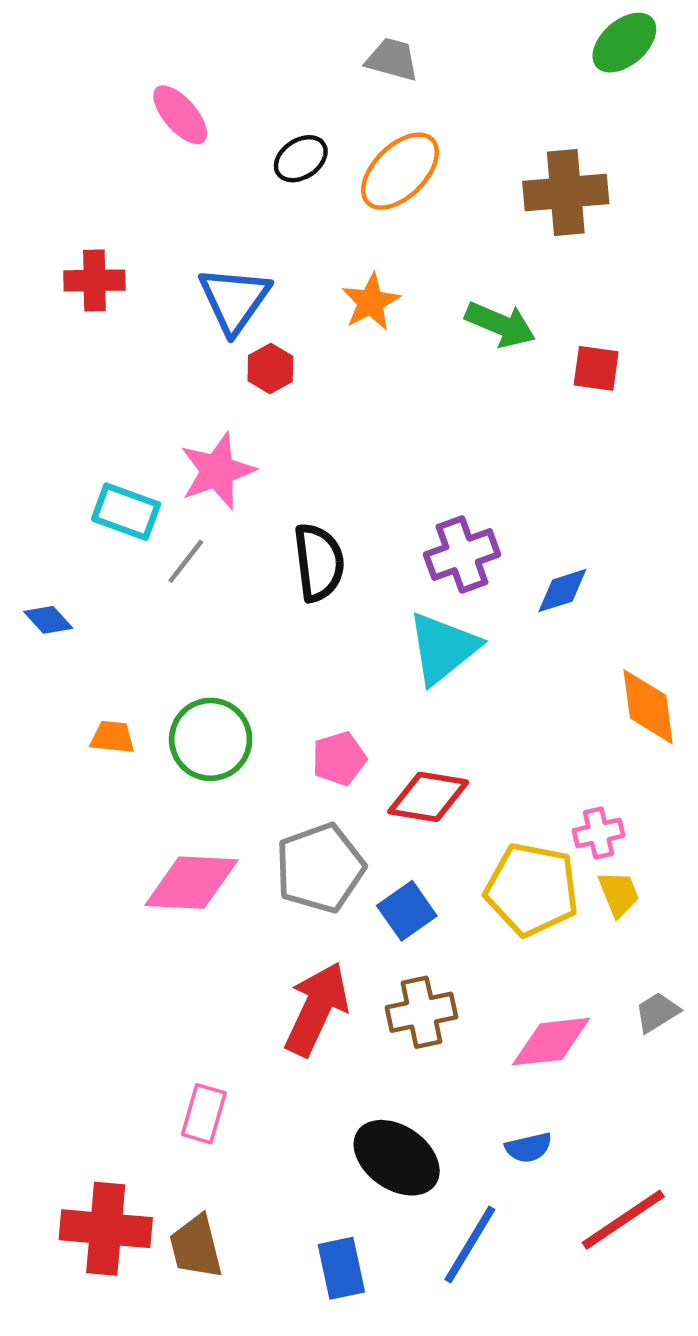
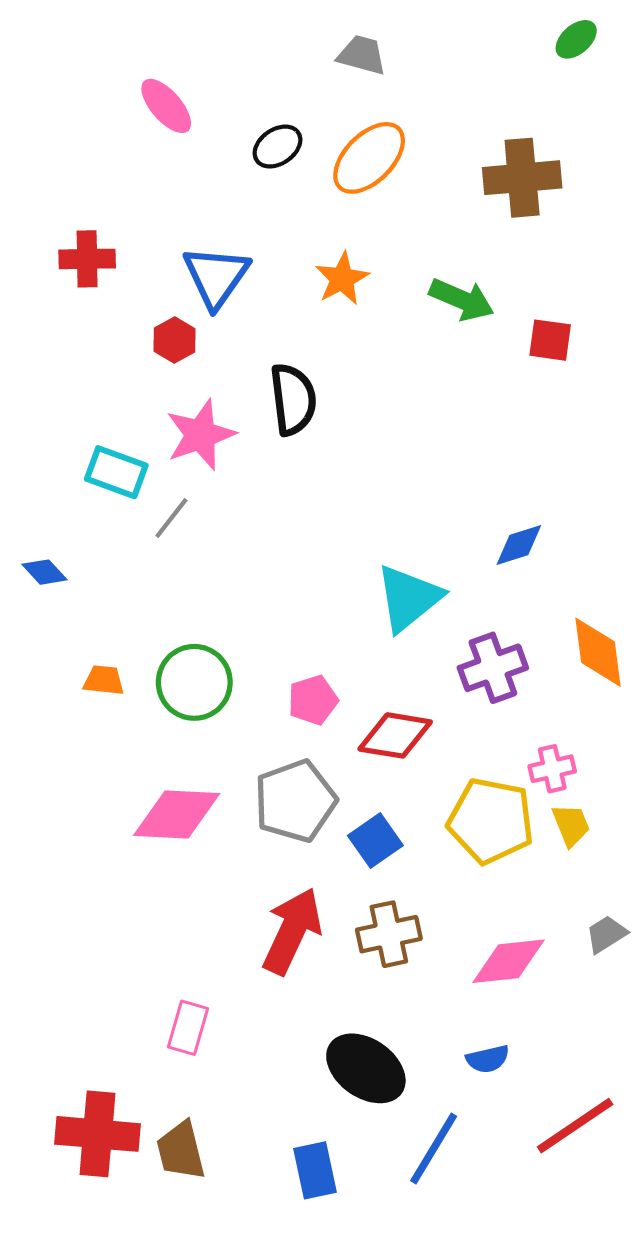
green ellipse: (624, 43) -> (576, 39), size x0.7
red hexagon: (270, 368) -> (174, 340), moved
purple cross: (462, 554) -> (493, 668), moved
black semicircle: (319, 562) -> (293, 399), moved

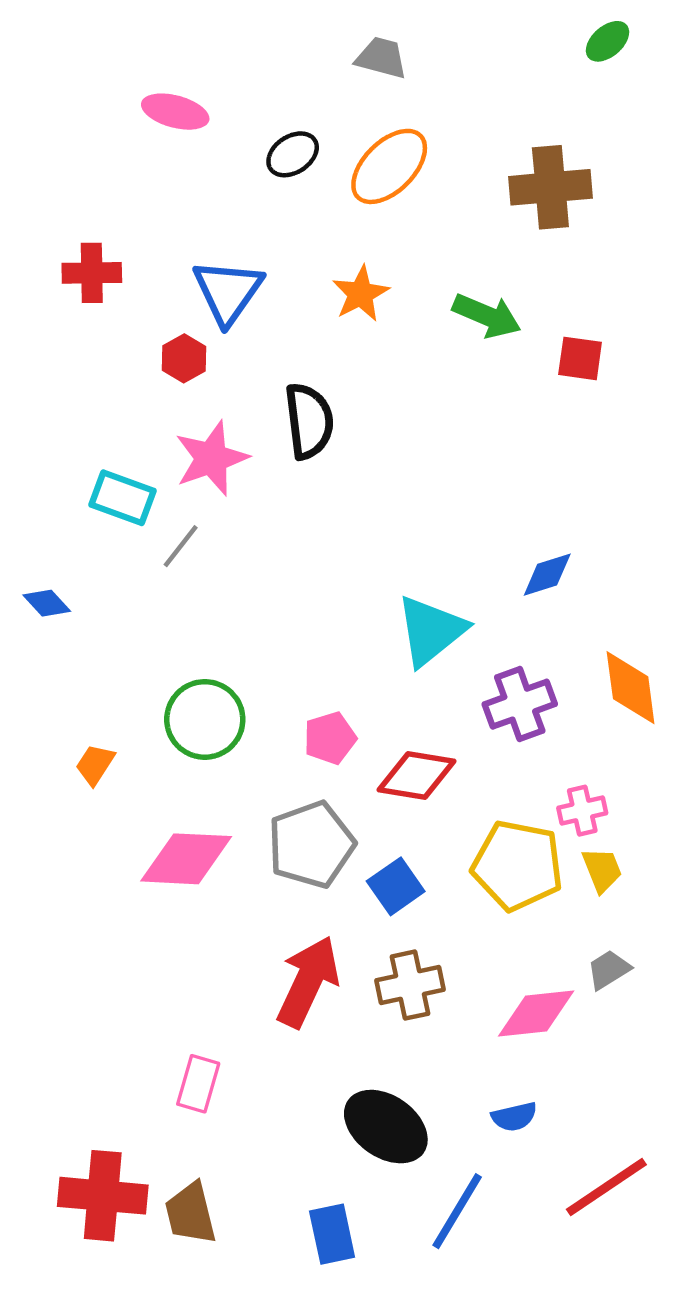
pink ellipse: (166, 106) -> (175, 112), turned -34
orange trapezoid: (104, 680) -> (95, 764), moved, turned -63
gray trapezoid: (606, 934) -> (609, 970), moved

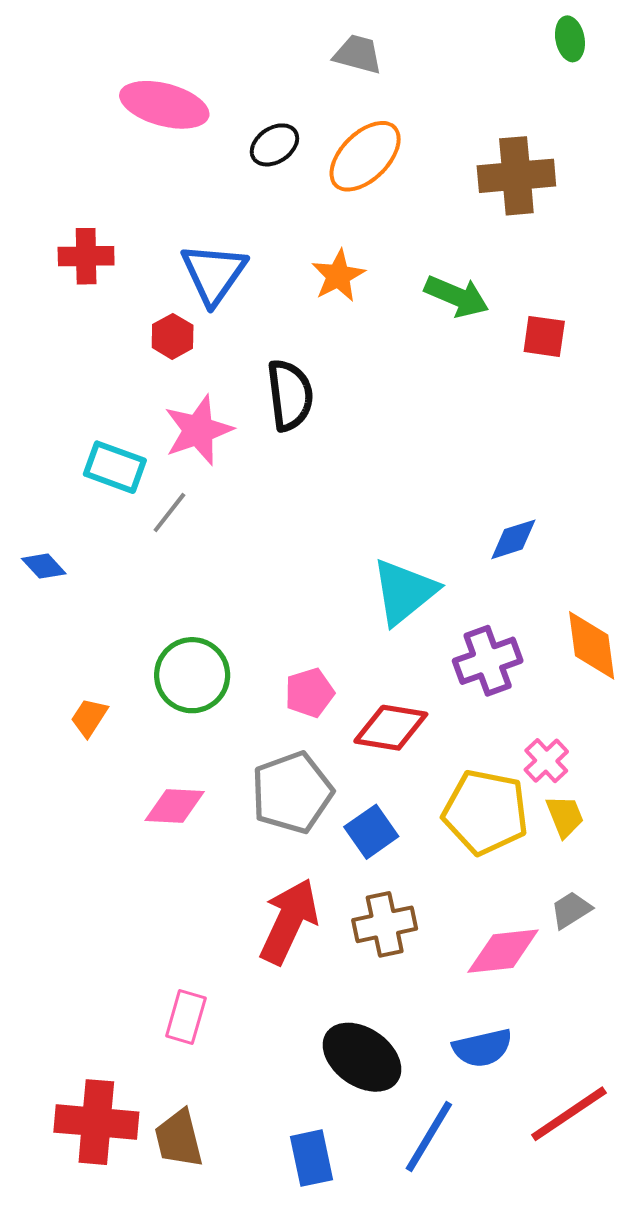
green ellipse: (608, 41) -> (570, 39), turned -60
pink ellipse: (175, 112) -> (164, 105), size x1.4
pink cross: (582, 811) -> (546, 761), turned -30
pink diamond: (186, 859) -> (175, 806), size x0.7
blue semicircle: (514, 1117) -> (482, 1048), size x1.4

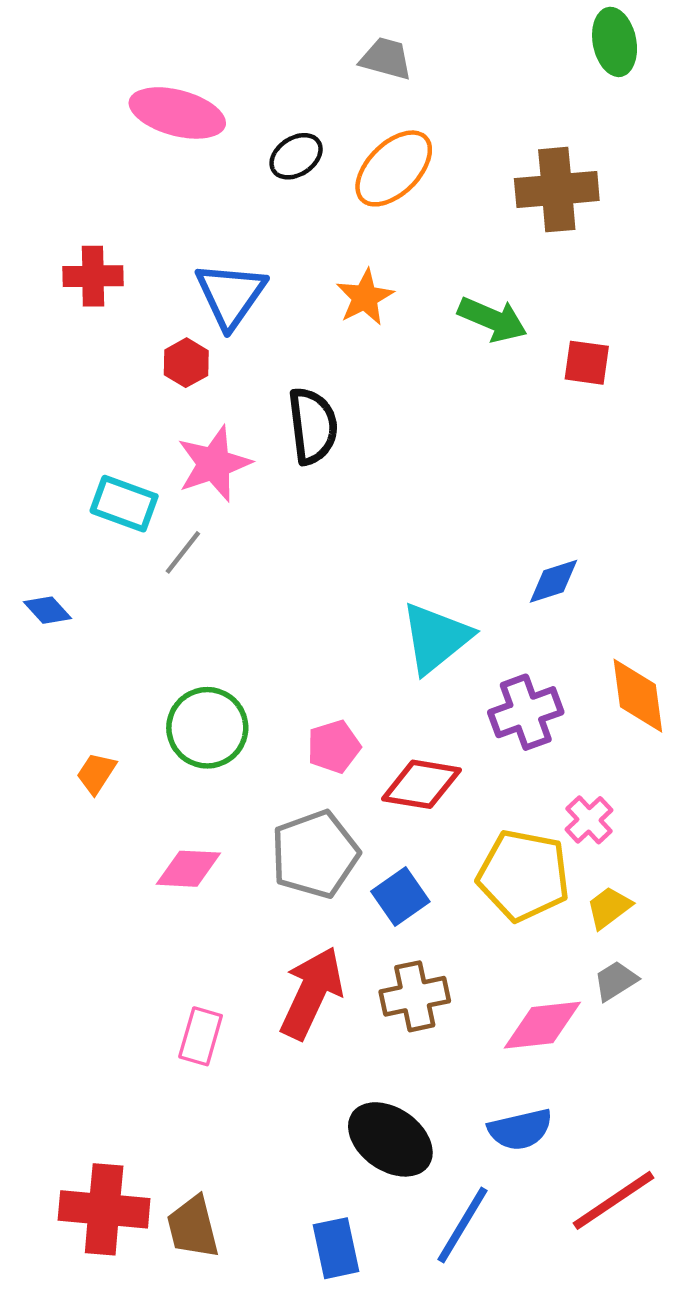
green ellipse: (570, 39) -> (615, 42), size x1.4
yellow trapezoid: (565, 816) -> (609, 908), moved, turned -105
pink rectangle: (186, 1017) -> (201, 1036), moved

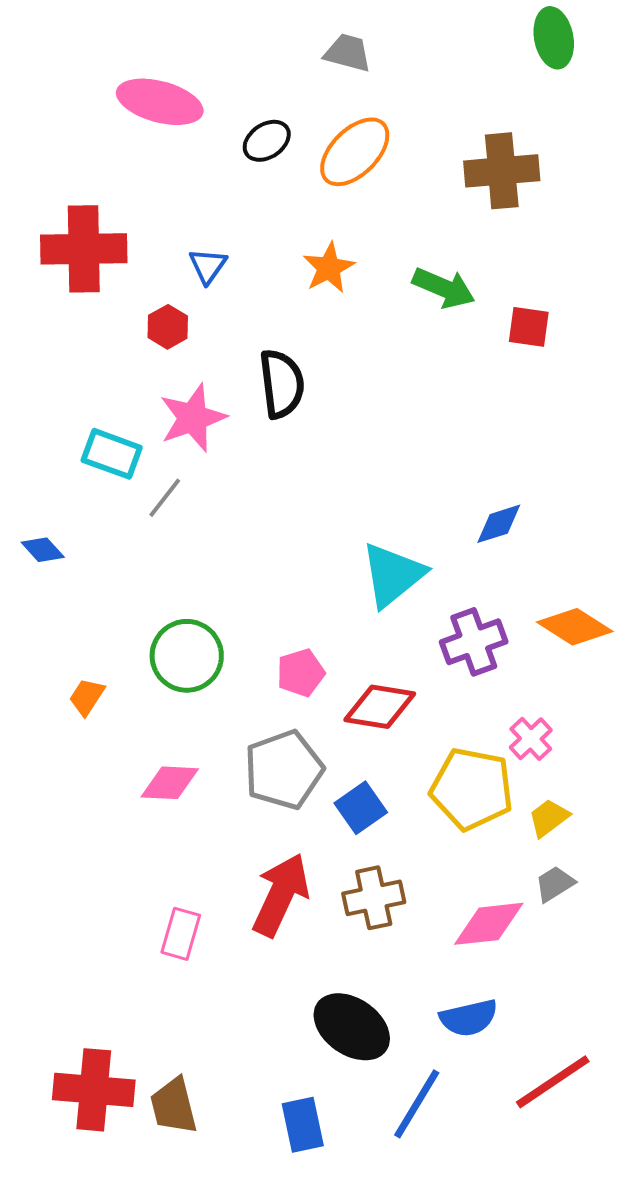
red cross: (93, 276) -> (84, 249), size x1.6
blue triangle: (231, 295) -> (208, 266), size x0.6
orange diamond: (638, 696) -> (575, 627), turned -50

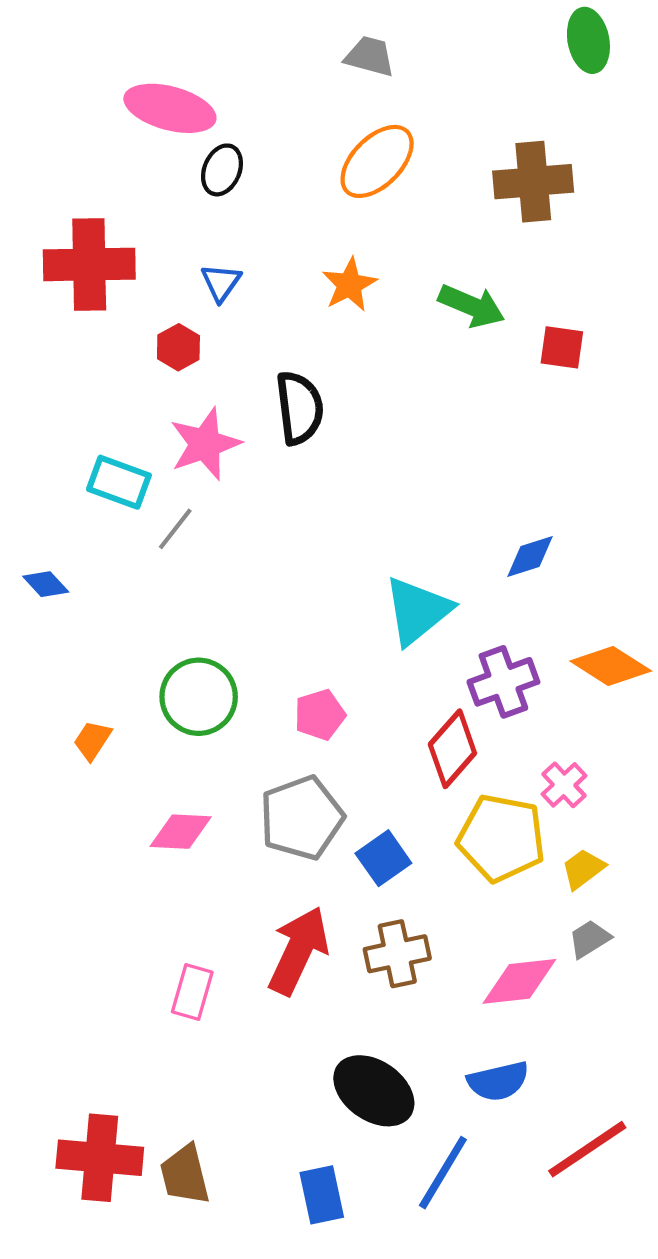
black ellipse: (267, 141) -> (222, 170), moved, turned -33
red diamond: (380, 707) -> (452, 749), moved, turned -58

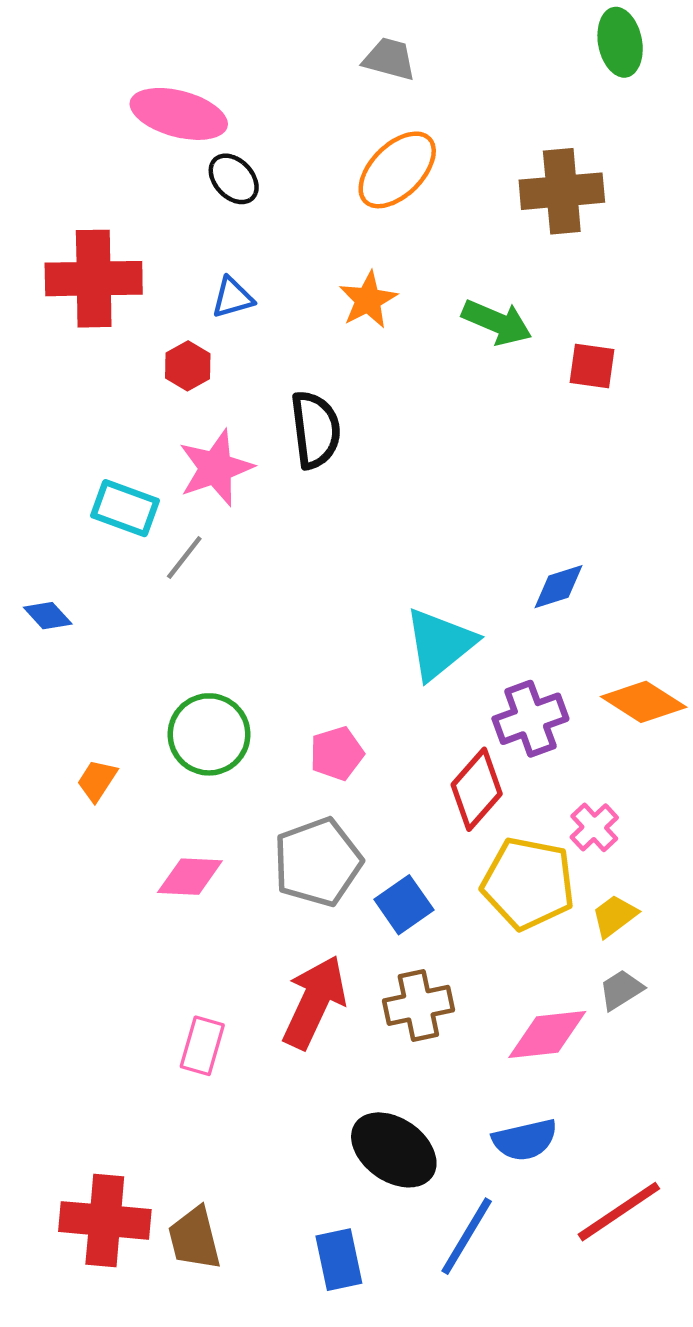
black ellipse: (222, 170) -> (234, 179), turned -66
blue triangle: (221, 283) -> (233, 298), turned 39

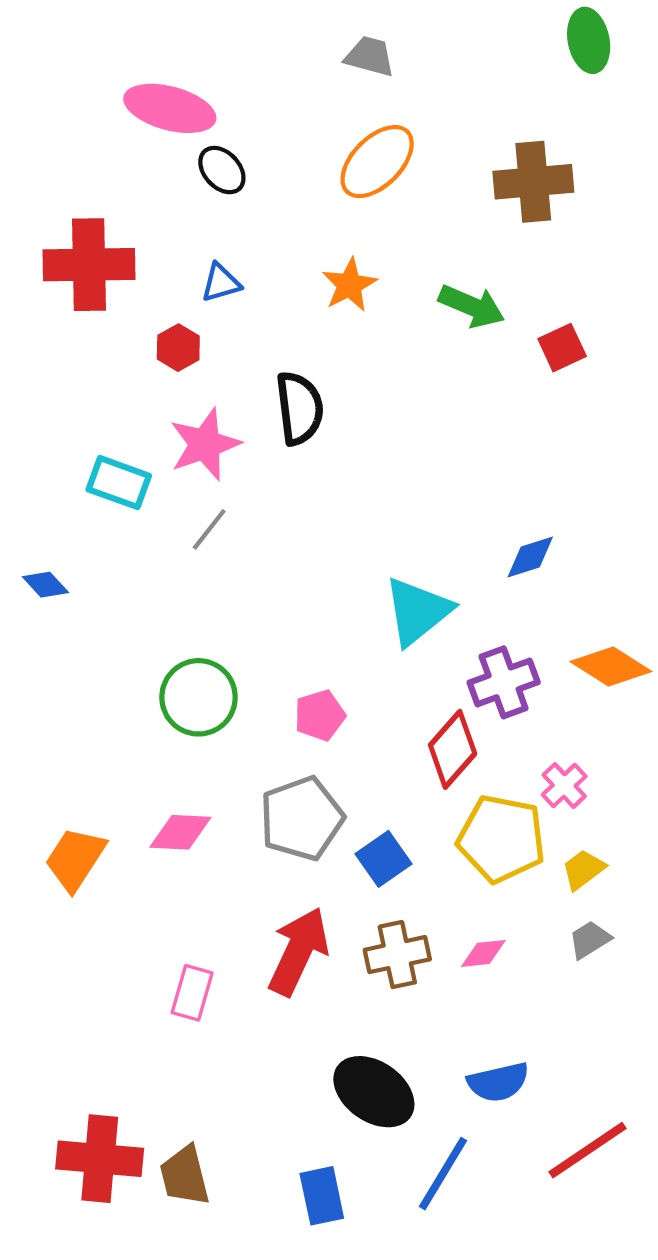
red square: (592, 366) -> (562, 348), turned -33
gray line: (184, 557) -> (209, 529), moved
orange trapezoid: (97, 780) -> (75, 859), moved, size x1.6
pink diamond: (547, 1035) -> (483, 953), moved, size x0.6

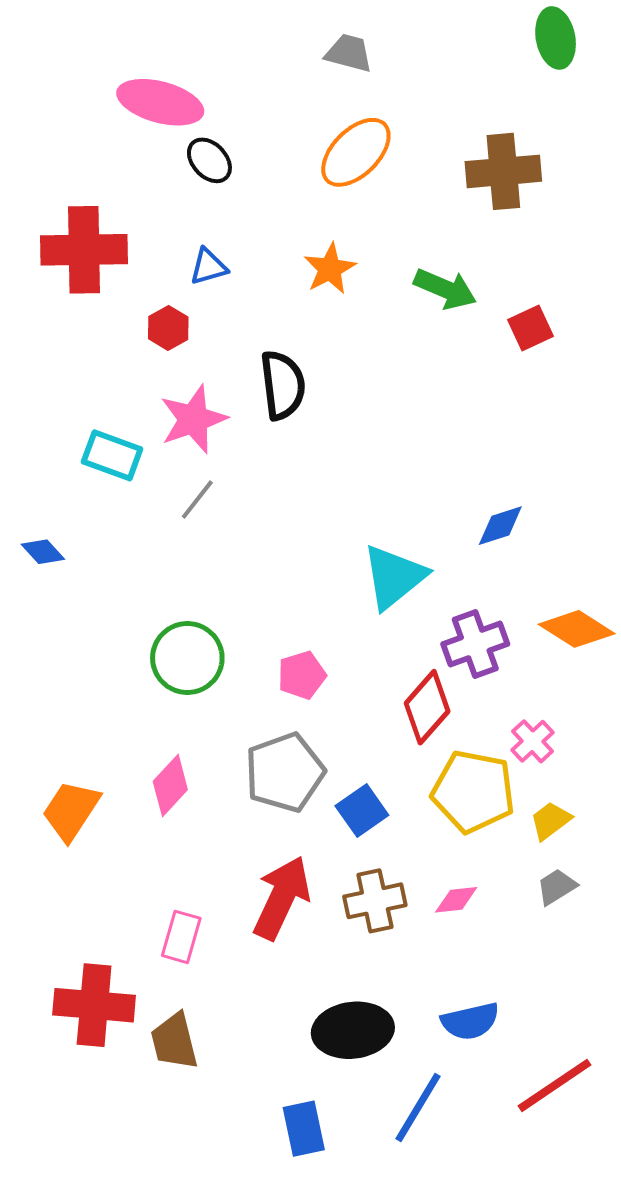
pink diamond: (180, 832) -> (170, 785), turned -50
black ellipse: (374, 1092) -> (353, 1030), turned -42
red cross: (100, 1159) -> (94, 1005), moved
brown trapezoid: (185, 1176) -> (174, 1041), moved

